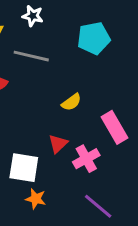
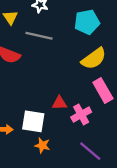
yellow semicircle: (71, 102) -> (94, 59), moved, size x1.6
red triangle: (58, 144) -> (59, 103), turned 42

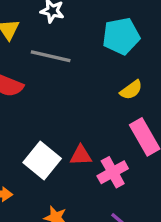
yellow semicircle: (94, 59) -> (131, 90), size x0.6
white square: (33, 121) -> (42, 160), moved, turned 30

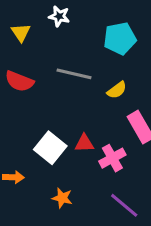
gray line: (51, 56) -> (74, 74), moved
yellow semicircle: (131, 90) -> (117, 90), moved

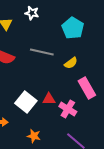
cyan pentagon: (120, 38) -> (73, 28), turned -30
pink cross: (112, 158) -> (68, 109), turned -30

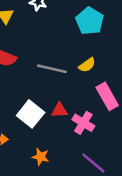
gray line: (42, 52) -> (52, 69), moved

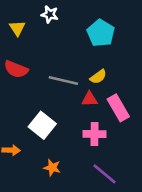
red triangle: (59, 110) -> (90, 99), moved
pink cross: (83, 123) -> (95, 134), turned -30

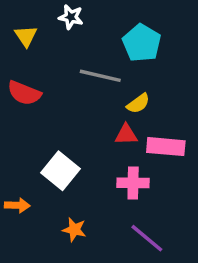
gray line: (63, 80) -> (100, 76), moved
pink rectangle: (118, 108) -> (166, 147), turned -55

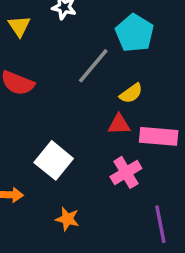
gray line: (100, 76) -> (93, 66), turned -63
pink cross: (133, 183) -> (126, 172), turned -32
purple line: (147, 238) -> (160, 224), moved, turned 39

